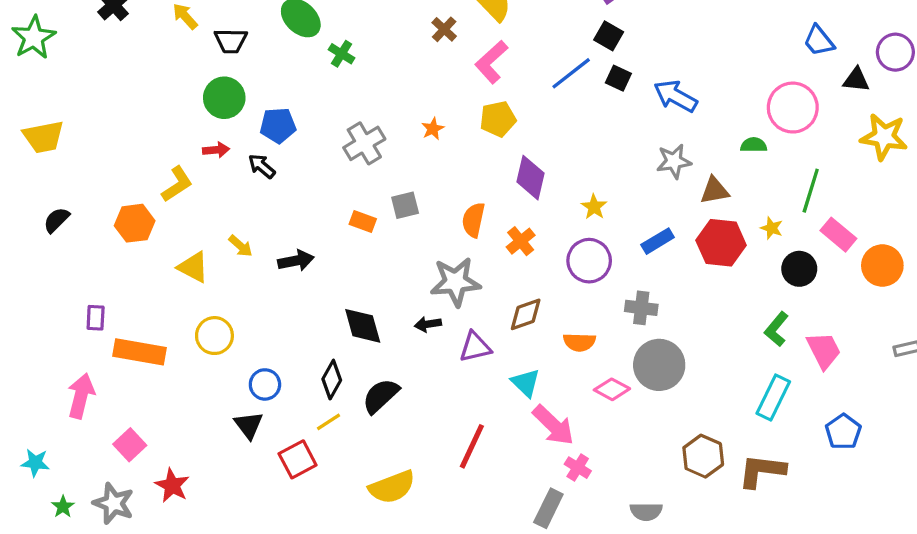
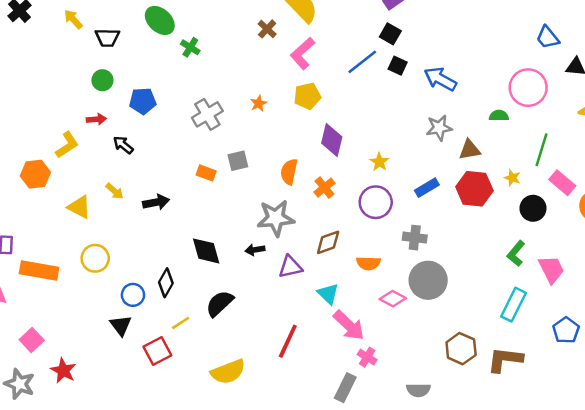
green circle: (224, 98) -> (102, 80), size x0.7
black arrow: (262, 166) -> (123, 145), moved
black diamond: (332, 380) -> (166, 283), moved

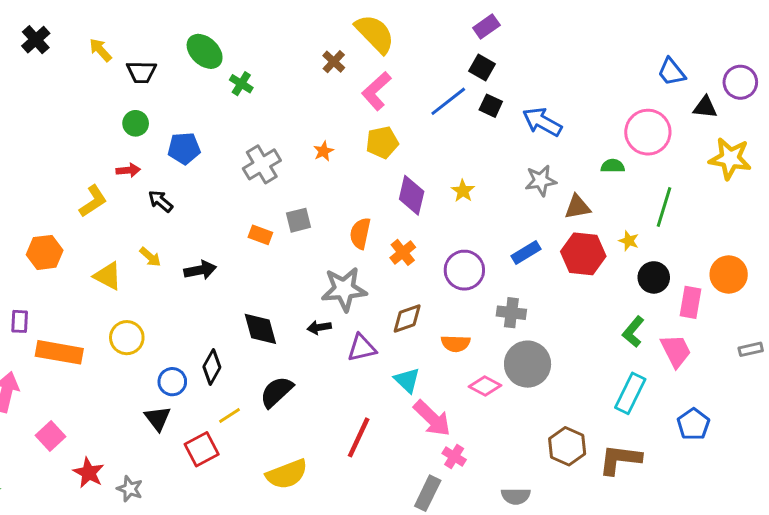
yellow star: (379, 162) -> (463, 191), moved
orange hexagon: (35, 174) -> (45, 252), moved
pink rectangle: (562, 183) -> (690, 302), moved, turned 60
gray star: (20, 384) -> (130, 489), moved, size x0.7

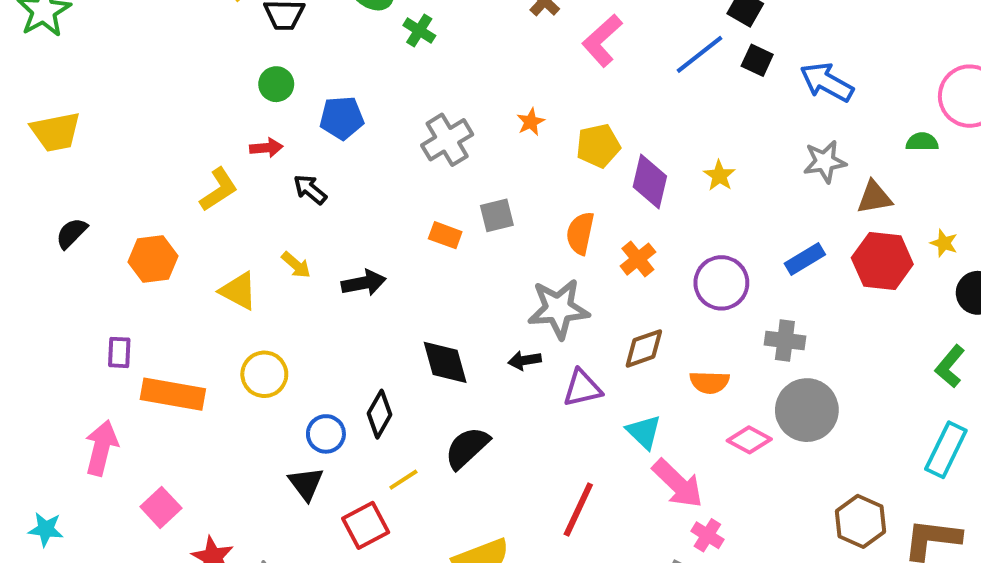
yellow pentagon: (382, 142) -> (598, 146), moved

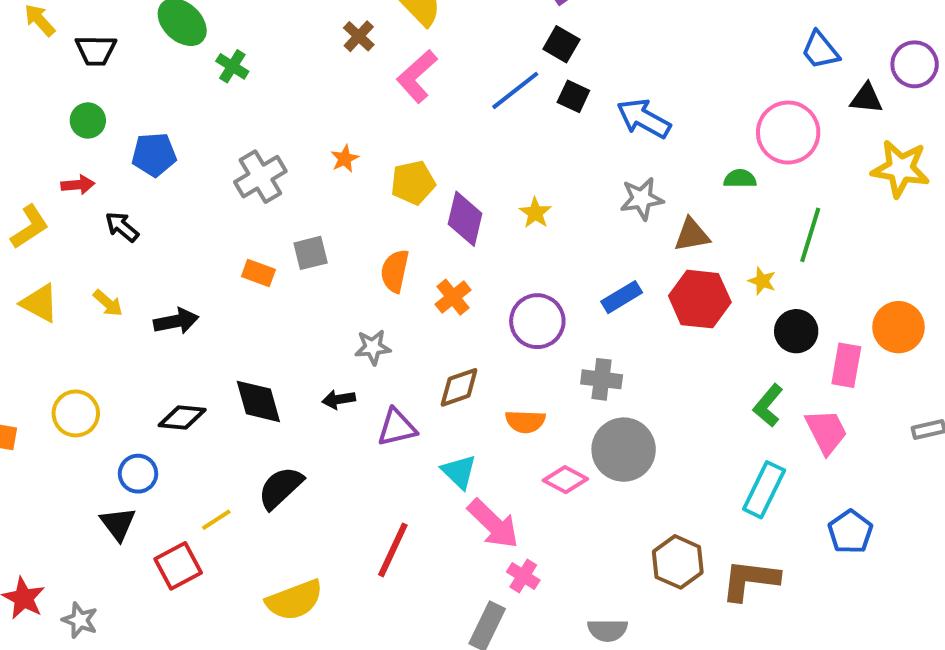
yellow triangle: (238, 291) -> (40, 303), moved
gray star: (558, 309) -> (373, 347), size x0.6
black diamond: (380, 414) -> (182, 417), moved, turned 66

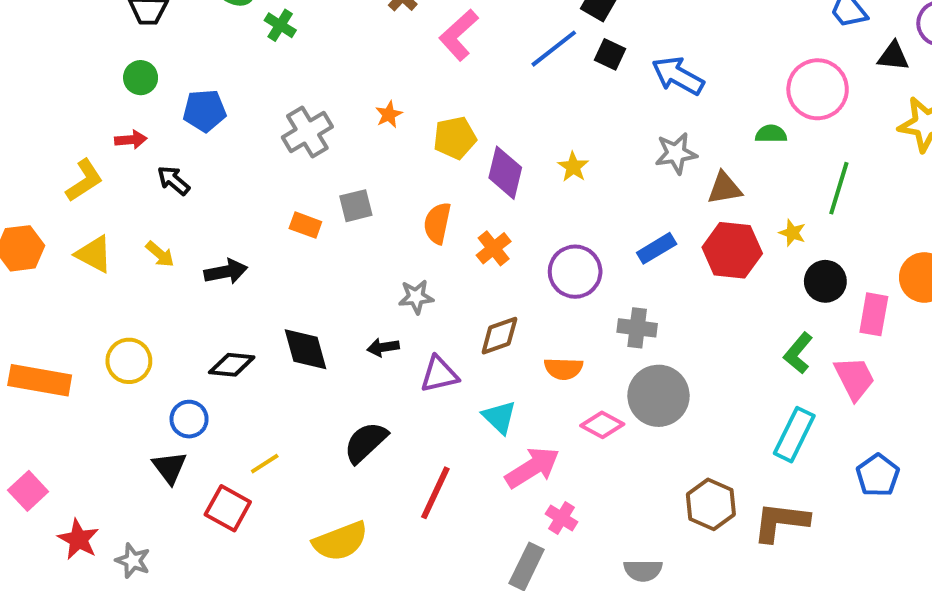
black semicircle: (280, 488) -> (366, 442), moved
pink arrow: (493, 524) -> (532, 468), turned -76
red square: (178, 566) -> (228, 508), turned -33

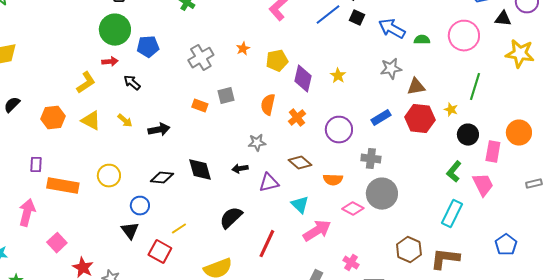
green circle: (141, 78) -> (115, 30), size x1.8
green semicircle: (771, 134) -> (422, 40), moved
brown diamond: (499, 336) -> (300, 163), turned 60
blue pentagon: (878, 475) -> (506, 245), moved
pink cross: (562, 518) -> (351, 263), moved

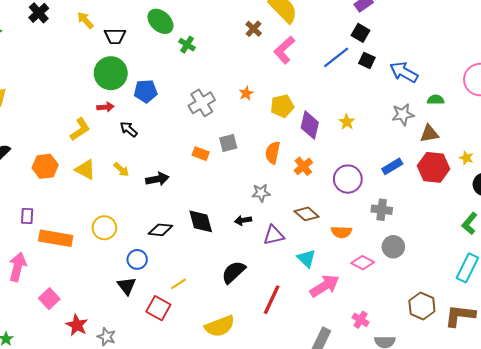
green semicircle: (422, 40) -> (436, 100), moved
gray circle: (382, 194) -> (393, 247), size x0.7

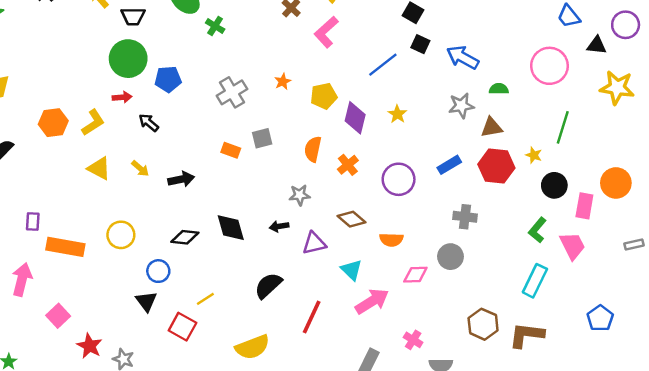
blue line: (336, 57) -> (383, 65), moved
orange hexagon: (45, 166) -> (53, 123), moved
gray cross: (382, 210) -> (465, 217), moved
pink diamond: (363, 263) -> (415, 275), turned -30

